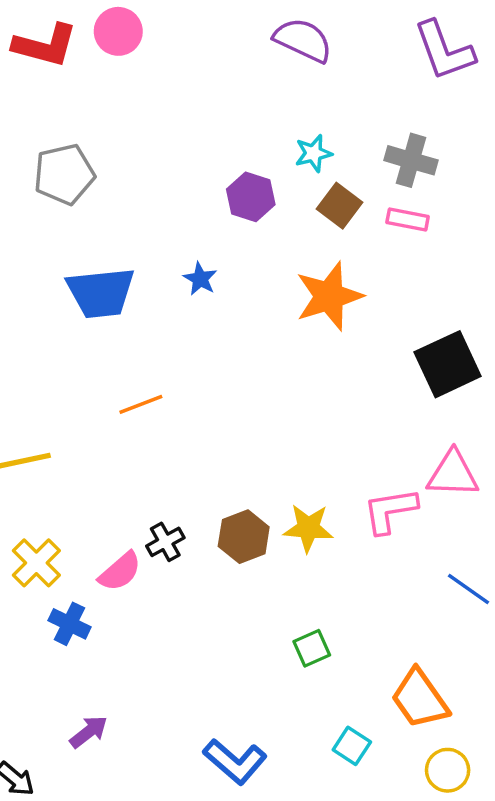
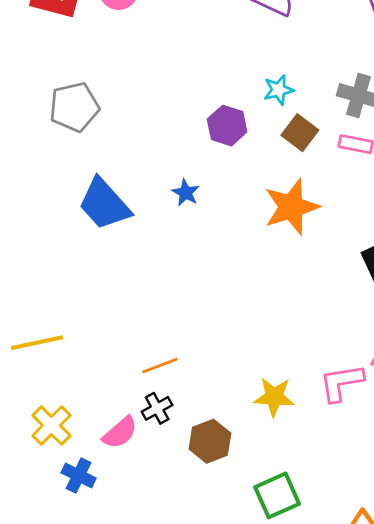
blue trapezoid: (101, 293) -> (104, 204), turned 54
orange line: (141, 404) -> (160, 365), moved
brown hexagon: (244, 537) -> (210, 441), moved
green square: (312, 648) -> (277, 495), size x1.5

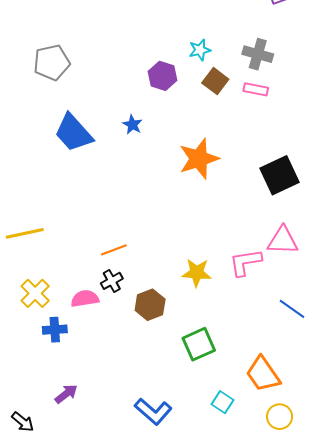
orange star: (291, 207) -> (199, 159), moved
pink semicircle: (120, 433) -> (85, 299), turned -148
blue cross: (79, 475) -> (55, 330), turned -30

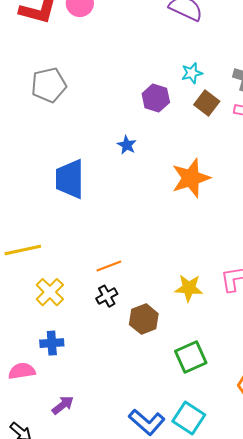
blue trapezoid: (73, 133) -> (70, 179), moved, turned 42
yellow cross: (35, 293) -> (50, 292), moved
pink semicircle: (85, 299) -> (22, 371), moved
cyan square: (223, 402) -> (189, 418), moved, size x1.5

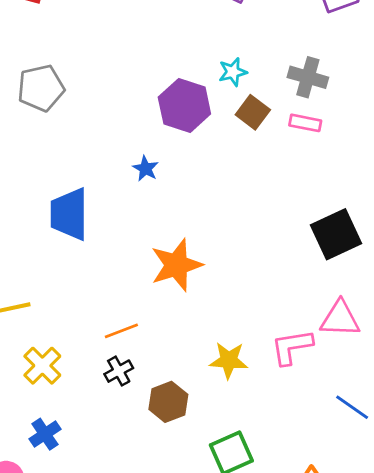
purple hexagon: (156, 98) -> (184, 105), size x1.4
orange star: (191, 178) -> (176, 265), moved
blue cross: (52, 343) -> (45, 434), turned -30

